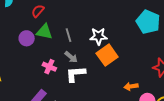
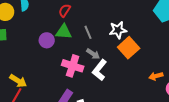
red semicircle: (38, 11) -> (65, 10), moved
pink cross: (49, 67) -> (73, 66), size x1.5
white L-shape: (76, 74) -> (99, 70), turned -40

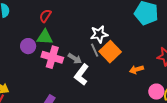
gray line: (88, 32) -> (95, 50), moved
pink cross: (73, 66) -> (52, 57), moved
orange arrow: (156, 76) -> (136, 69), moved

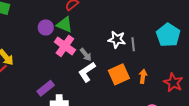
gray line: (95, 50) -> (133, 44), moved
orange square: (110, 52) -> (119, 74), moved
orange arrow: (136, 69) -> (143, 76), moved, turned 96

